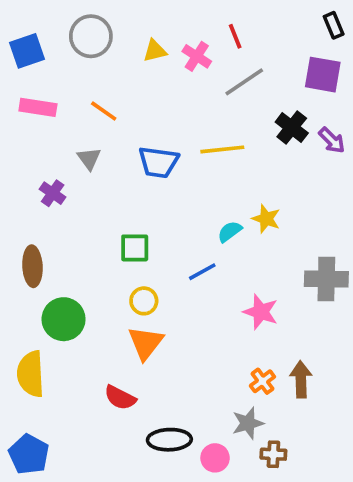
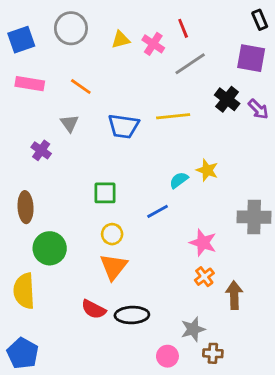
orange cross: (262, 381) -> (204, 277), moved
black ellipse: (169, 440) -> (132, 315), moved

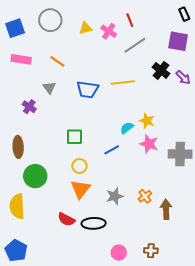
pink star: (203, 243) -> (149, 144), moved
gray star: (193, 329) -> (115, 196), moved

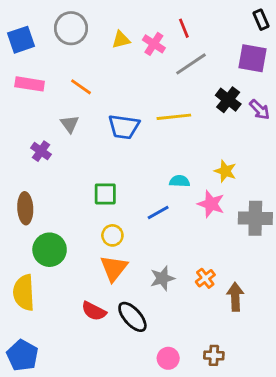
yellow star: (147, 121) -> (225, 171), moved
cyan semicircle: (127, 128) -> (180, 181), turned 40
black ellipse: (94, 223) -> (132, 317), turned 50

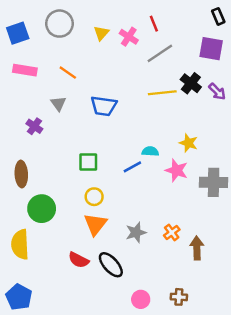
yellow triangle: (121, 40) -> (101, 33), turned -35
yellow line: (174, 117) -> (162, 93), moved
blue line: (158, 213) -> (132, 167), moved

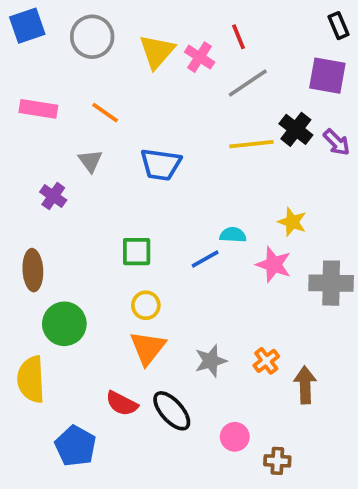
blue square: (18, 33) -> (27, 26), moved
yellow triangle: (101, 33) -> (157, 52), size x1.5
blue pentagon: (19, 297) -> (75, 446), moved
pink circle: (141, 299) -> (235, 437), moved

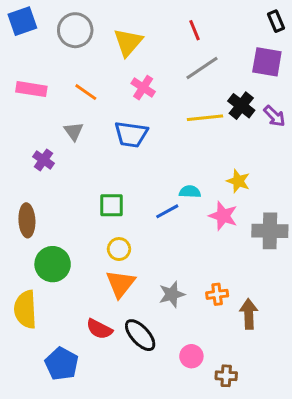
pink cross: (200, 57) -> (143, 88), moved
orange cross: (266, 361) -> (217, 294), turned 30

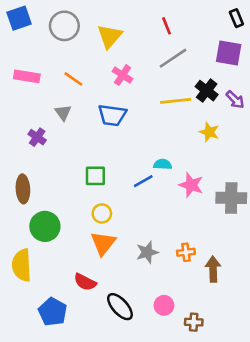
yellow star: (238, 181) -> (209, 132), moved
black ellipse: (140, 335) -> (120, 307), moved

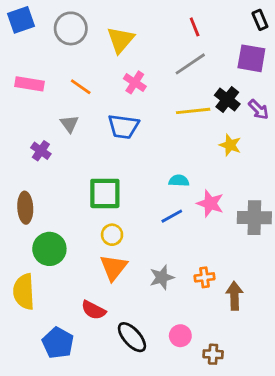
red line: (167, 26) -> (195, 27), moved
green square: (95, 176) -> (105, 193), size x1.4
blue line: (143, 181) -> (172, 216), moved

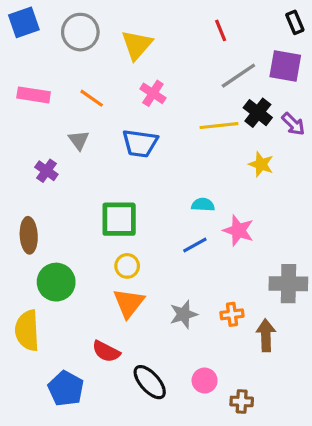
gray line: (190, 64) -> (238, 76), moved
gray cross: (254, 218) -> (288, 284), moved

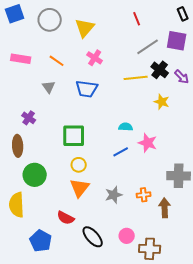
purple cross: (46, 171) -> (29, 118), moved
brown cross: (242, 401) -> (150, 249), size x1.5

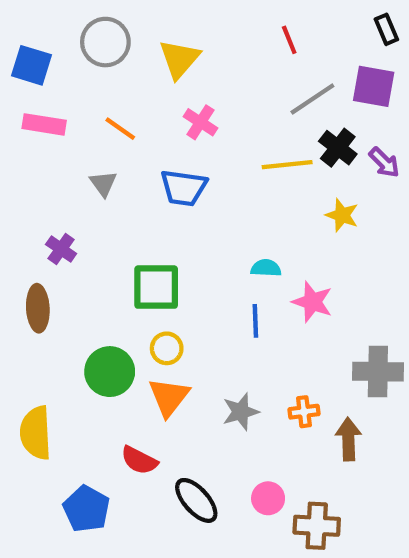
blue square: (15, 14) -> (31, 65), moved, turned 36
blue line: (121, 152) -> (255, 321), turned -63
green circle: (35, 175) -> (110, 372), moved

